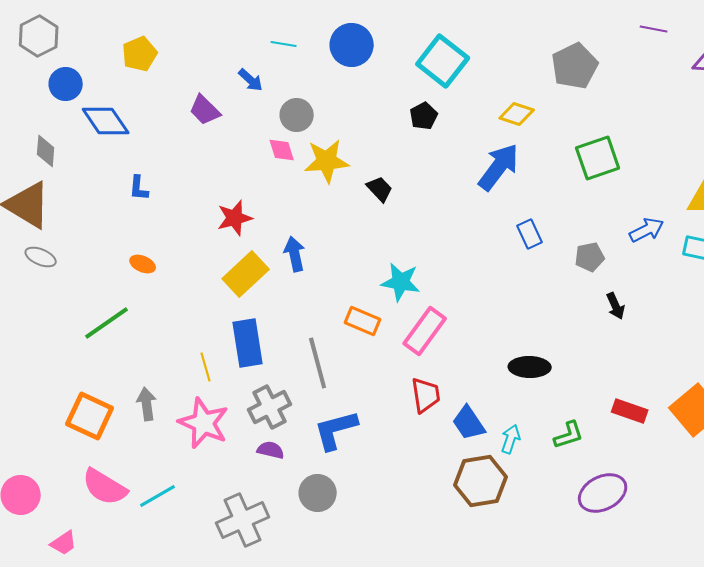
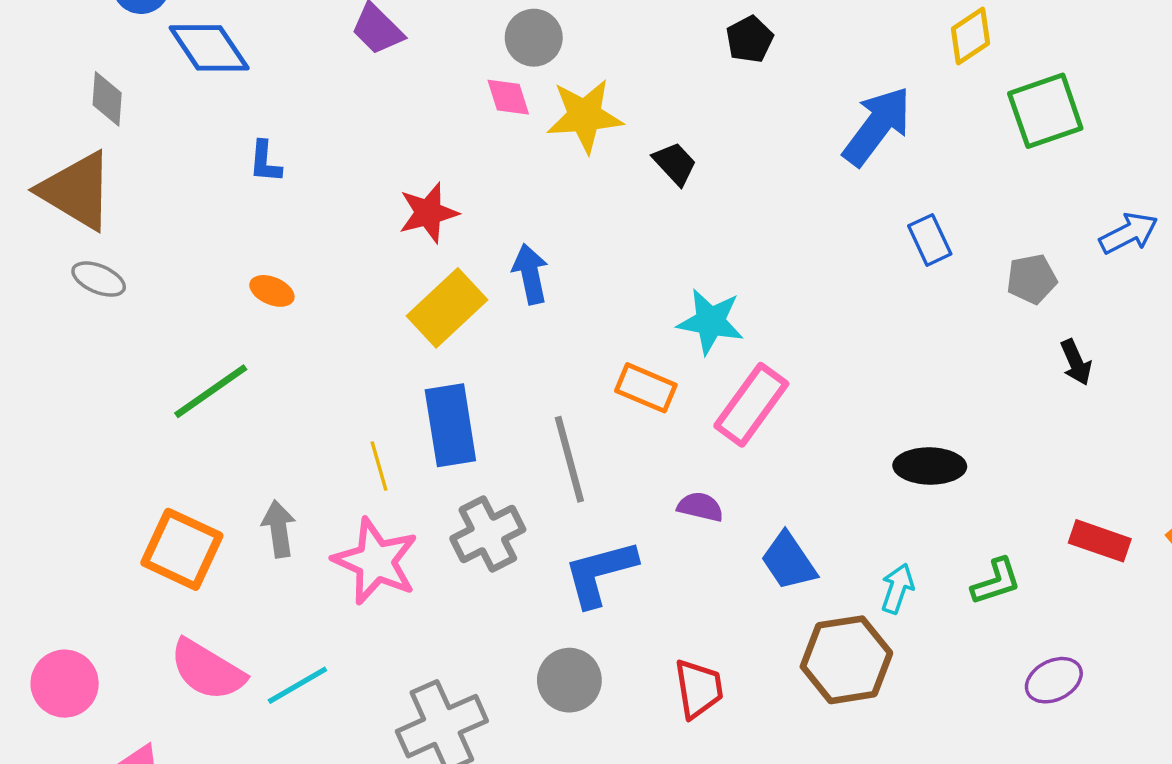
yellow diamond: (517, 114) -> (971, 36), moved, turned -52
red trapezoid: (426, 395) -> (699, 689), moved
blue trapezoid: (469, 423) -> (789, 561), moved
purple semicircle: (271, 450) -> (700, 507), moved
purple ellipse: (603, 493) -> (1054, 680), size x0.7

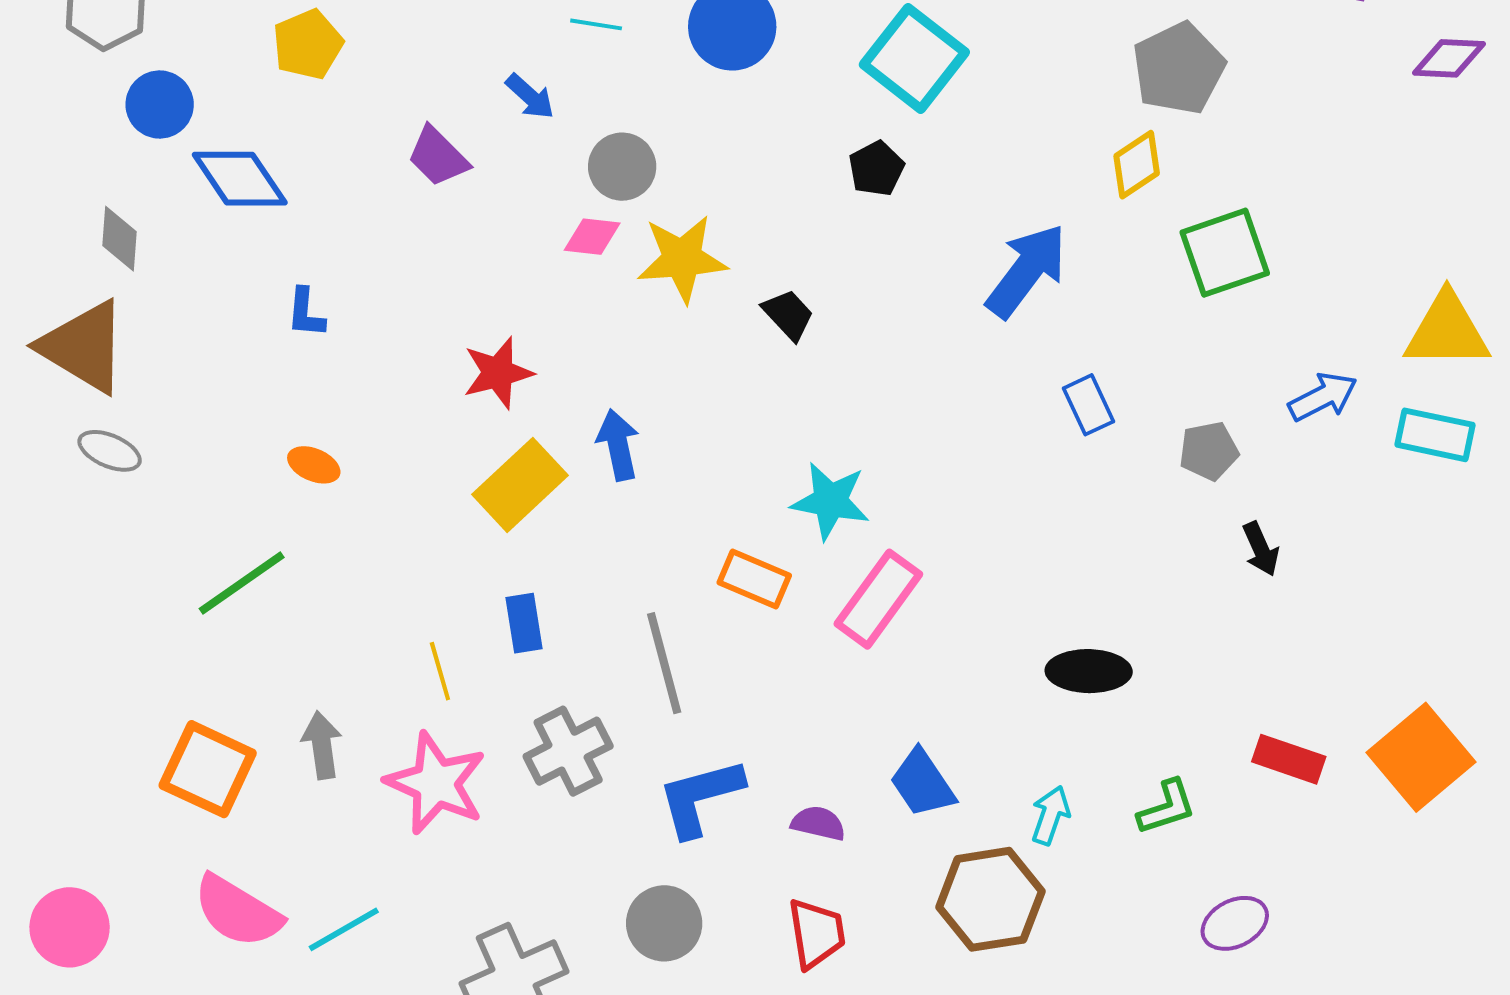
pink diamond: (508, 97) -> (592, 237), turned -66
blue rectangle: (450, 425) -> (524, 623), size x0.6
purple semicircle: (700, 507) -> (818, 823), moved

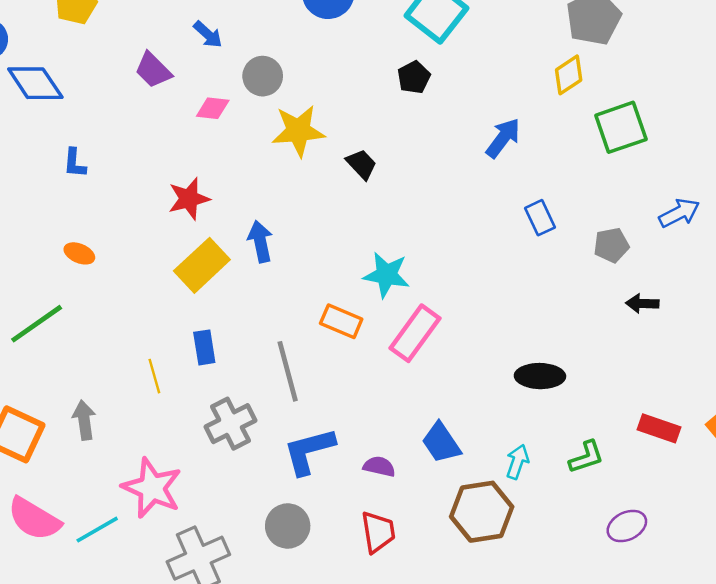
pink diamond: (592, 237) -> (213, 108), moved
blue arrow: (1027, 271) -> (503, 138), size x0.7
black arrow: (1261, 549) -> (642, 303), turned 116
pink star: (436, 783) -> (152, 488), moved

